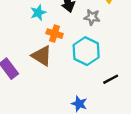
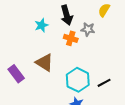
orange cross: (55, 34) -> (71, 38), moved
cyan hexagon: (86, 51) -> (78, 80), moved

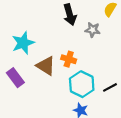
cyan star: (41, 25) -> (23, 43), moved, size x1.5
orange cross: (71, 38) -> (69, 59), moved

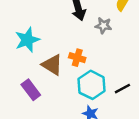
purple rectangle: (15, 78) -> (31, 90), moved

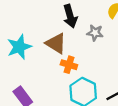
brown triangle: (52, 65) -> (56, 43), moved

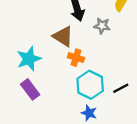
cyan star: (19, 47) -> (29, 59), moved

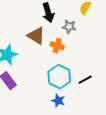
orange cross: (76, 58) -> (57, 46), moved

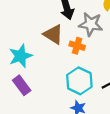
gray star: (69, 27) -> (91, 24), size x1.5

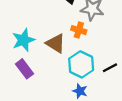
brown triangle: (53, 34) -> (56, 43), moved

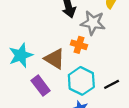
purple rectangle: (25, 69) -> (41, 86), moved

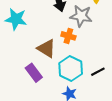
cyan star: (21, 55) -> (16, 19), moved, turned 30

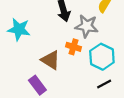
cyan hexagon: (71, 69) -> (102, 57), moved

